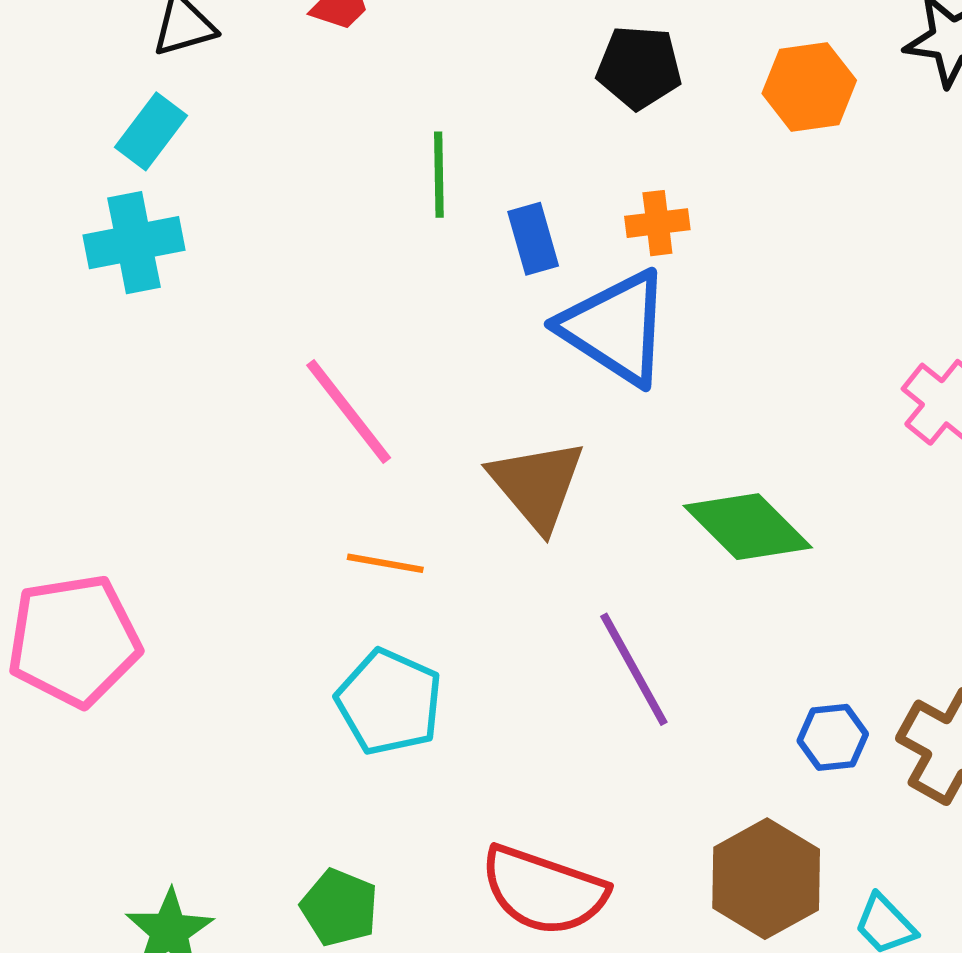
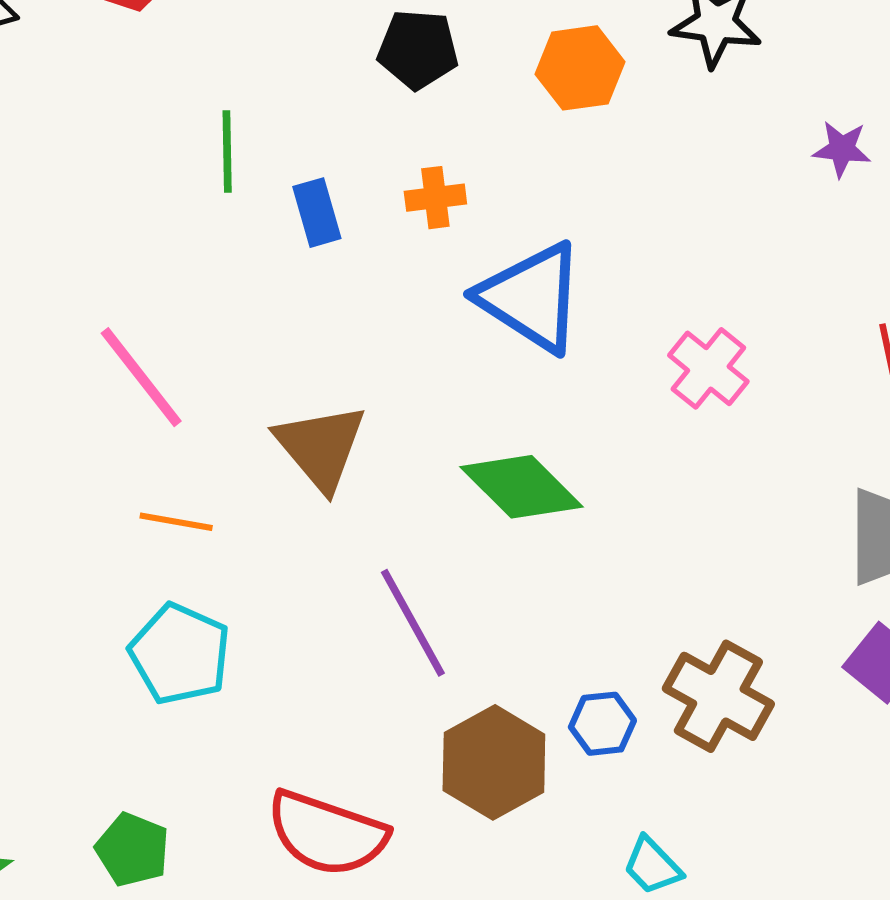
blue triangle: (616, 328) -> (531, 297), moved
blue hexagon: (833, 737) -> (602, 724), moved
brown hexagon: (766, 879) -> (494, 762), moved

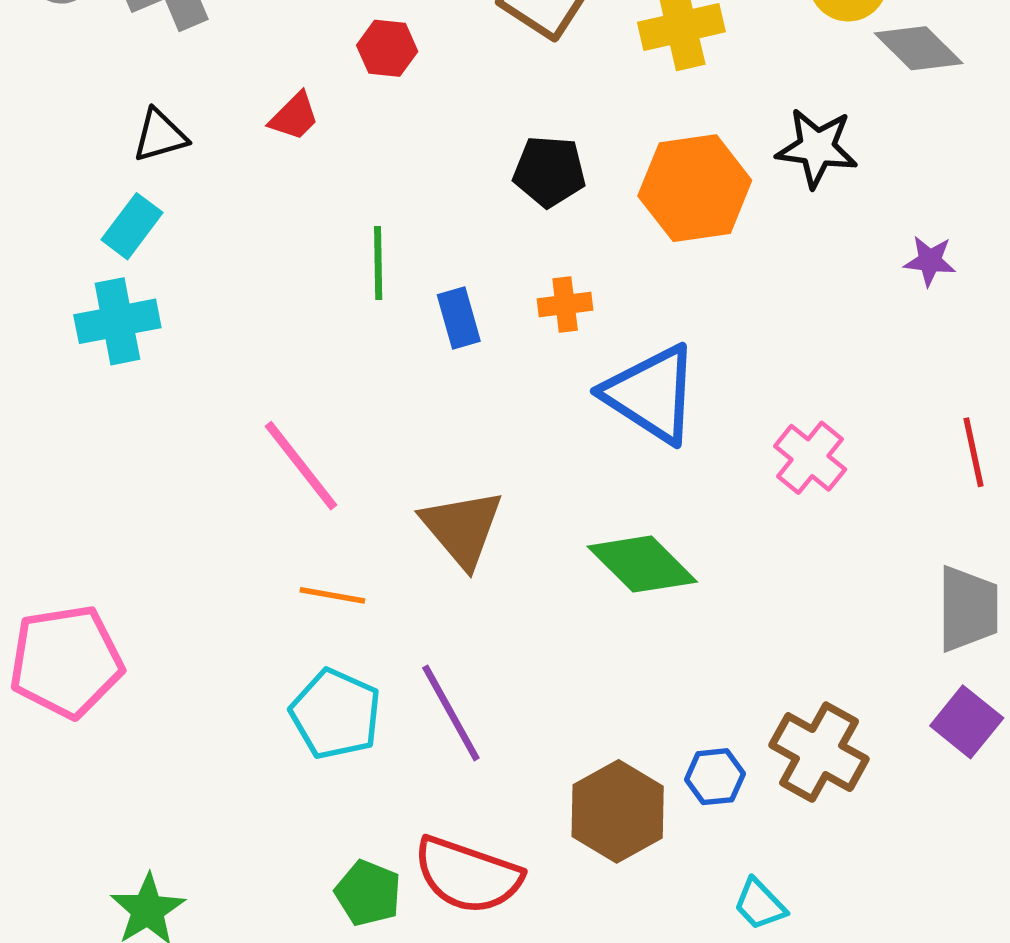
orange hexagon: (580, 68) -> (695, 188), size x1.4
purple line: (413, 623) -> (451, 713), moved
green pentagon: (132, 850) -> (368, 893), moved

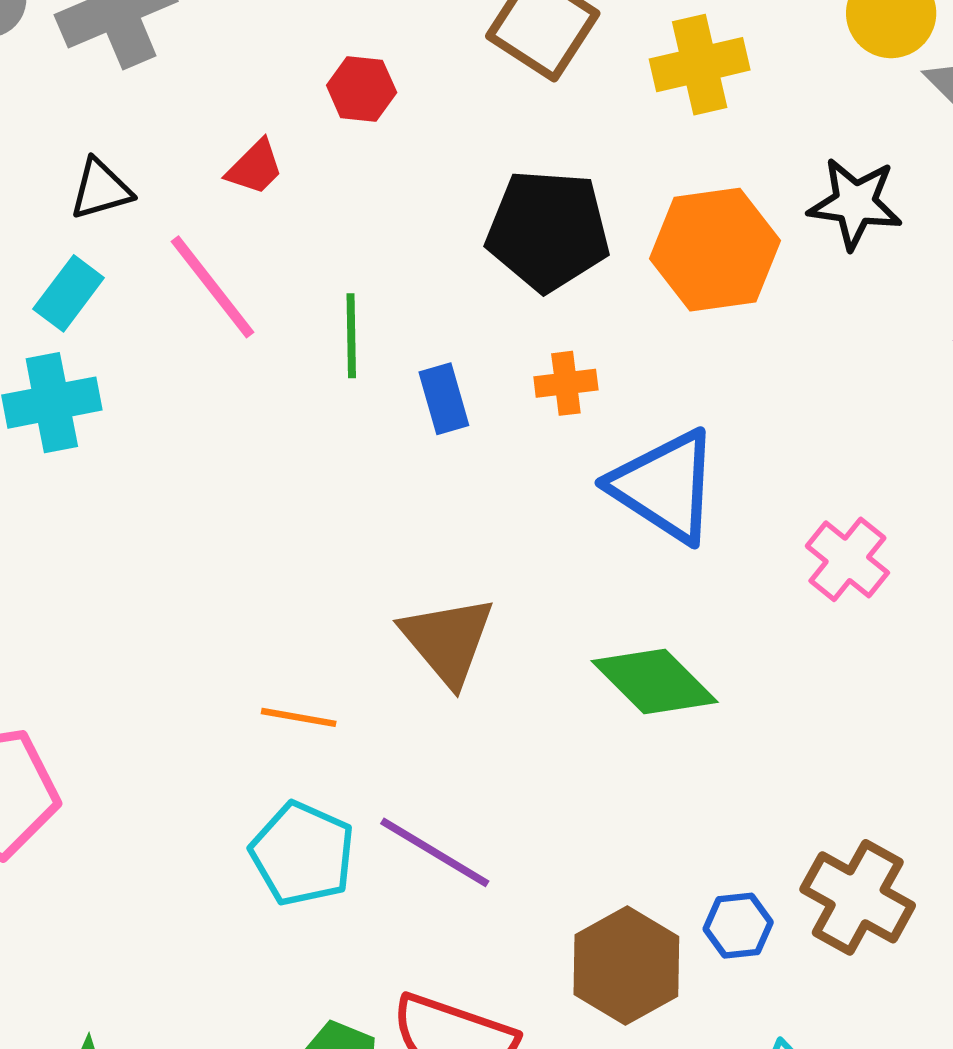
black pentagon: (549, 171) -> (548, 230), size x1.5
pink line: (301, 466) -> (213, 287), moved
purple line: (451, 713) -> (435, 852), turned -30

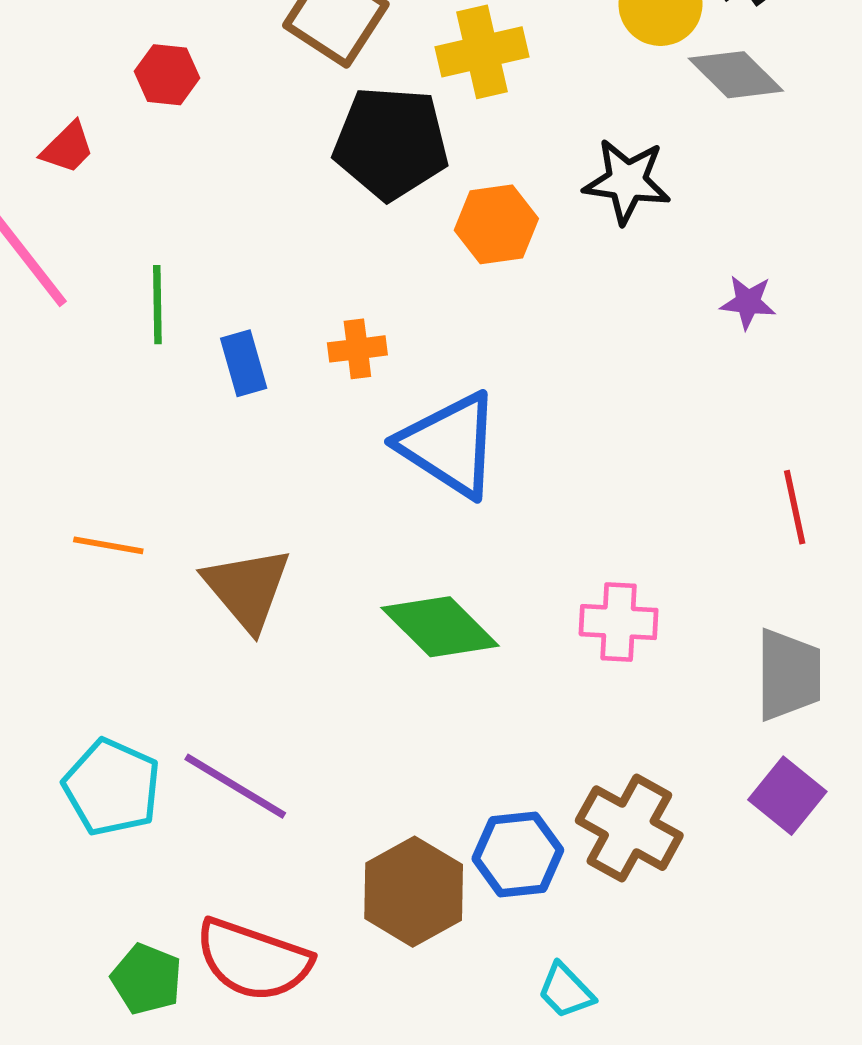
black pentagon: (548, 230) -> (391, 143), moved
orange hexagon: (715, 250) -> (496, 224), size x0.7
pink cross: (847, 559) -> (619, 622), moved, turned -36
orange line: (299, 717) -> (108, 545), moved
blue hexagon: (738, 926) -> (518, 854), size x1.4

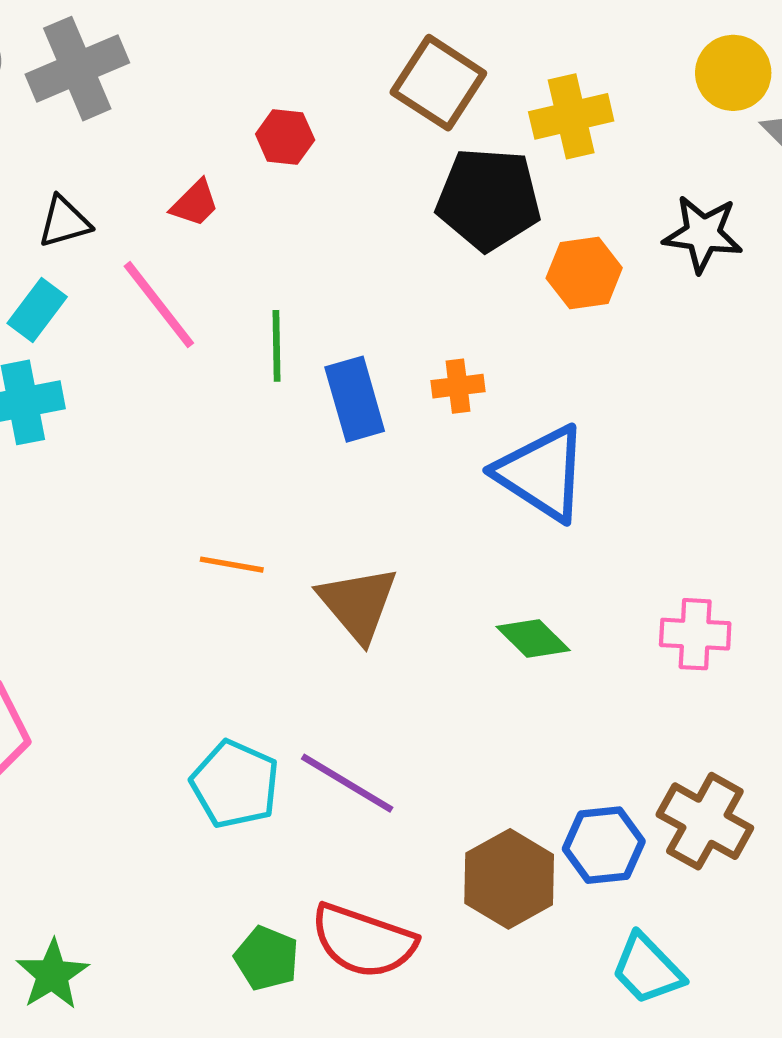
blue rectangle: (244, 363) -> (355, 399), size x1.4
green diamond: (440, 627) -> (533, 638), size x0.7
cyan trapezoid: (566, 991) -> (647, 969), size x1.4

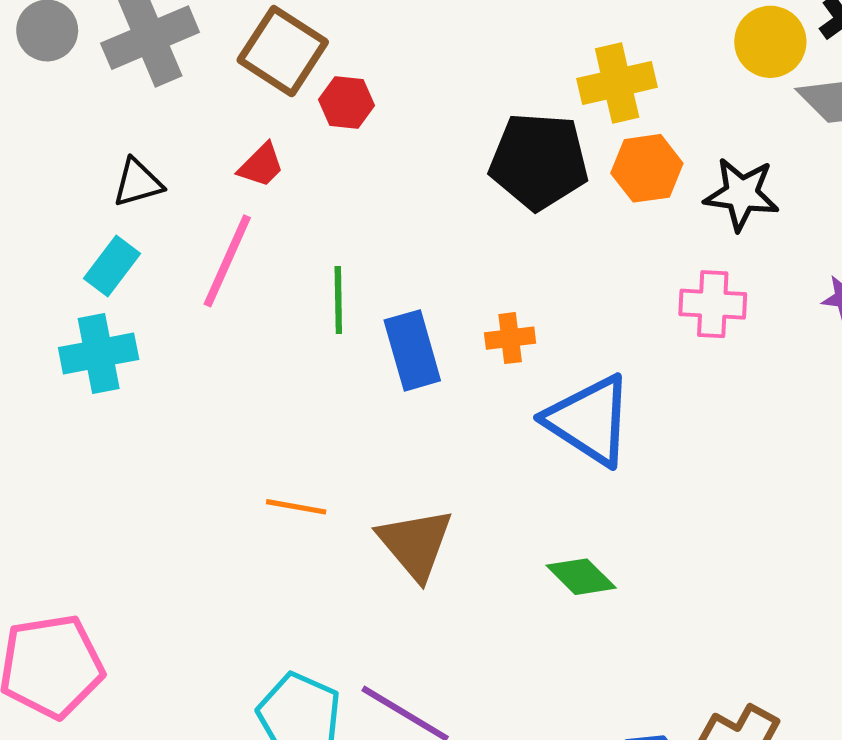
brown square: (438, 83) -> (283, 51), moved
orange hexagon: (584, 273) -> (647, 168), moved
pink line: (159, 305) -> (227, 261), turned 62
pink cross: (695, 634) -> (713, 304), moved

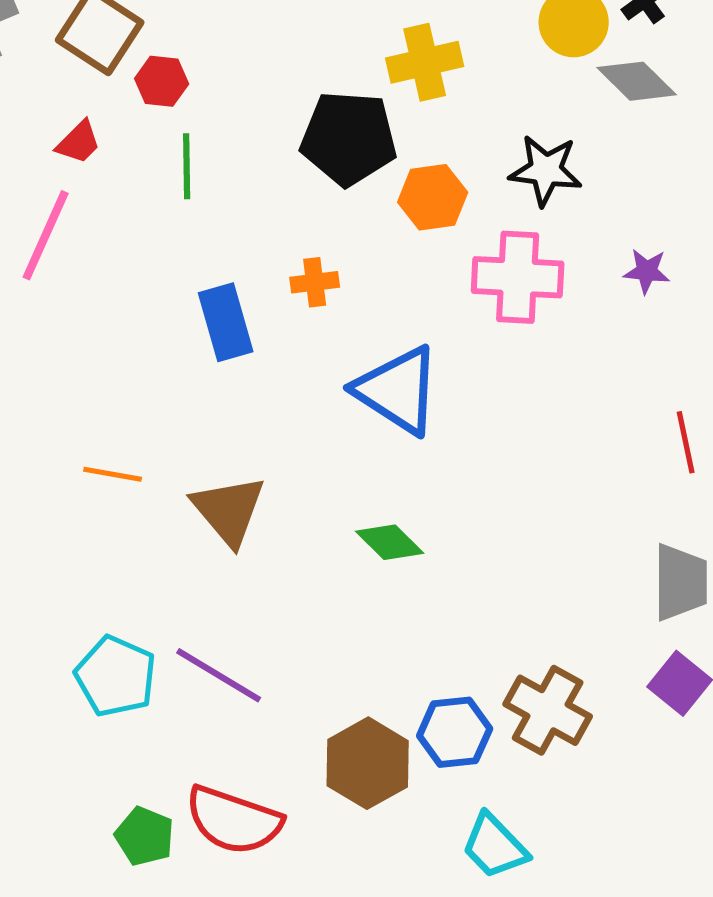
orange hexagon: (647, 168) -> (433, 197), moved
green line: (338, 300) -> (187, 166), moved
pink cross: (713, 304) -> (518, 277), size x1.4
orange cross: (510, 338) -> (315, 282), moved

